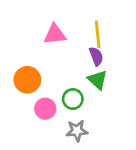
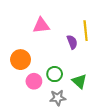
yellow line: (98, 34) -> (86, 31), moved
green triangle: (98, 80) -> (79, 81), moved

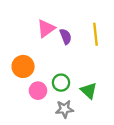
pink triangle: (41, 25) -> (46, 28), turned -30
purple semicircle: (72, 42) -> (66, 37), moved

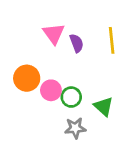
pink triangle: (46, 28) -> (54, 34), turned -30
pink circle: (38, 91) -> (51, 90), moved

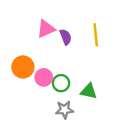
pink triangle: (54, 34) -> (46, 29), turned 42
green triangle: (104, 106) -> (89, 91), turned -30

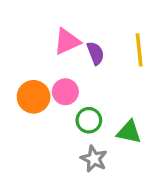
pink circle: (44, 77) -> (65, 92), moved
gray star: (64, 110) -> (94, 159), turned 30

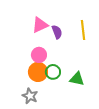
orange circle: (34, 97) -> (38, 72), moved
gray star: (94, 159) -> (30, 96), moved

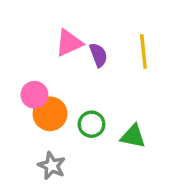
pink circle: (39, 55) -> (34, 95), moved
orange circle: (38, 72) -> (50, 114), moved

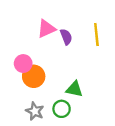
green circle: (92, 124) -> (62, 109), moved
green triangle: (133, 136) -> (74, 89), moved

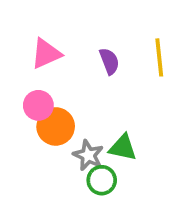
pink triangle: (46, 29) -> (46, 54), moved
gray star: (35, 111) -> (88, 155), moved

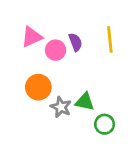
pink circle: (38, 105) -> (56, 50), moved
green circle: (102, 180) -> (105, 124), moved

